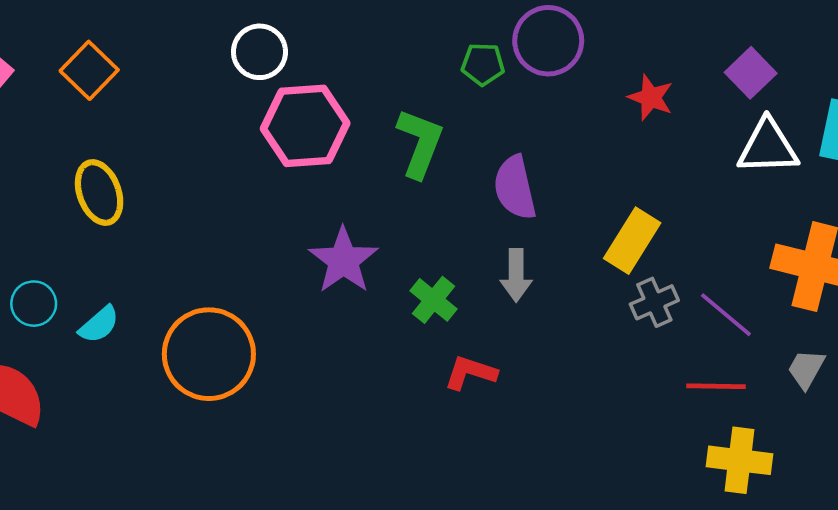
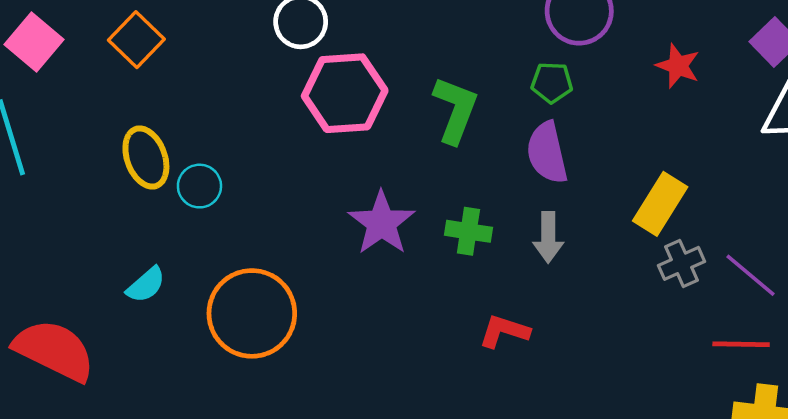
green pentagon: (483, 64) -> (552, 82), moved
green cross: (433, 300) -> (468, 231), moved, turned -30
cyan circle: (34, 304) -> (199, 186), moved

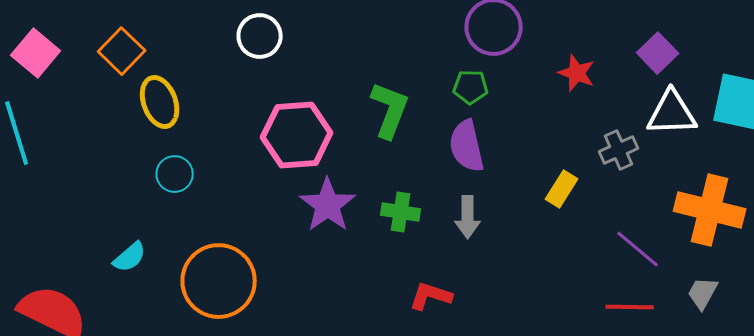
pink hexagon: (345, 93) -> (297, 135), moved
yellow ellipse: (146, 157) -> (160, 102), moved
yellow rectangle: (660, 204) -> (562, 189), size x0.7
gray cross: (682, 263) -> (619, 150), moved

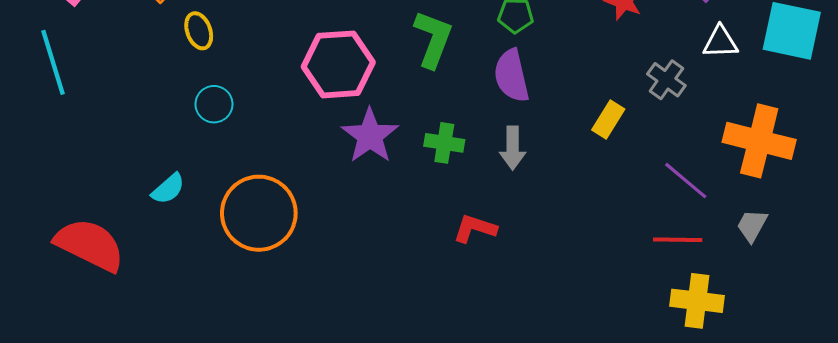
yellow ellipse: (160, 102) -> (199, 31), size x0.7
white triangle: (672, 113) -> (720, 42), size x0.7
gray cross: (619, 150) -> (666, 80), turned -30

